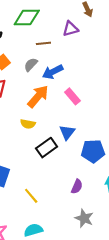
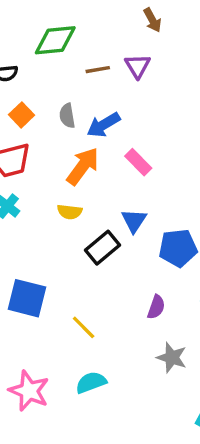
purple triangle: (70, 29) -> (138, 66), moved, turned -42
brown line: (43, 43) -> (98, 70), moved
gray semicircle: (31, 65) -> (67, 116), turned -48

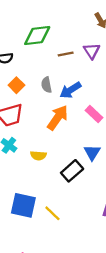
yellow semicircle: (70, 212) -> (38, 156), moved
yellow line: (84, 327) -> (52, 213), moved

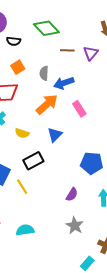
green diamond: (37, 36) -> (46, 28), turned 40
blue triangle: (92, 152) -> (55, 135), moved
black rectangle: (72, 171) -> (33, 161), moved

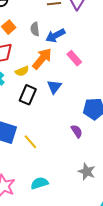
yellow semicircle: (22, 133) -> (22, 71), moved, turned -32
black rectangle: (33, 161) -> (28, 95), moved, turned -30
purple semicircle: (72, 194) -> (77, 131), moved, turned -56

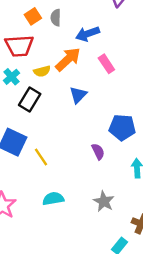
gray semicircle: (35, 29) -> (56, 18), moved
black rectangle: (28, 95) -> (30, 100), moved
cyan semicircle: (39, 183) -> (53, 199), moved

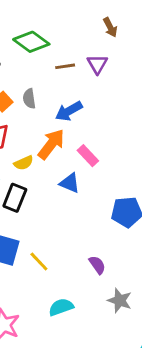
pink rectangle: (106, 64) -> (88, 156), moved
blue triangle: (78, 95) -> (70, 183), turned -42
purple semicircle: (98, 152) -> (97, 265), moved

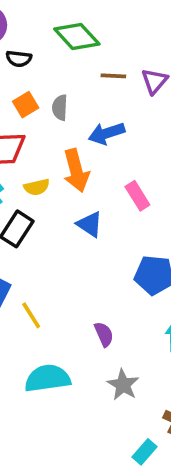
orange arrow: (51, 144) -> (76, 171), turned 116
pink rectangle: (88, 156) -> (137, 196), moved
cyan semicircle: (61, 307) -> (47, 378), size x1.4

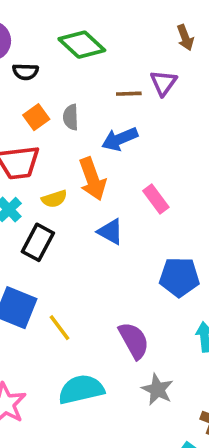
brown line: (113, 76) -> (129, 94), moved
purple semicircle: (104, 334) -> (134, 340), size x1.5

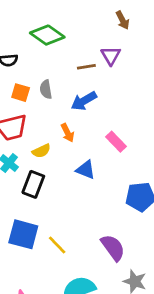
orange square: (36, 117) -> (21, 93), turned -30
orange arrow: (92, 179) -> (68, 133), size x0.6

